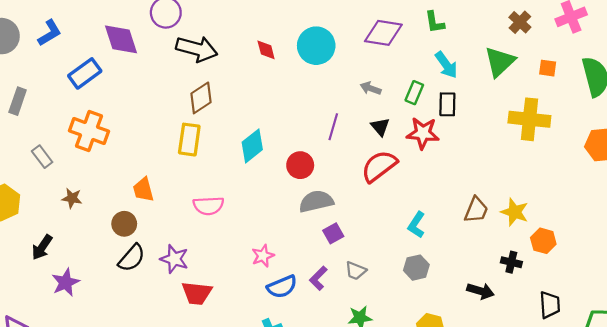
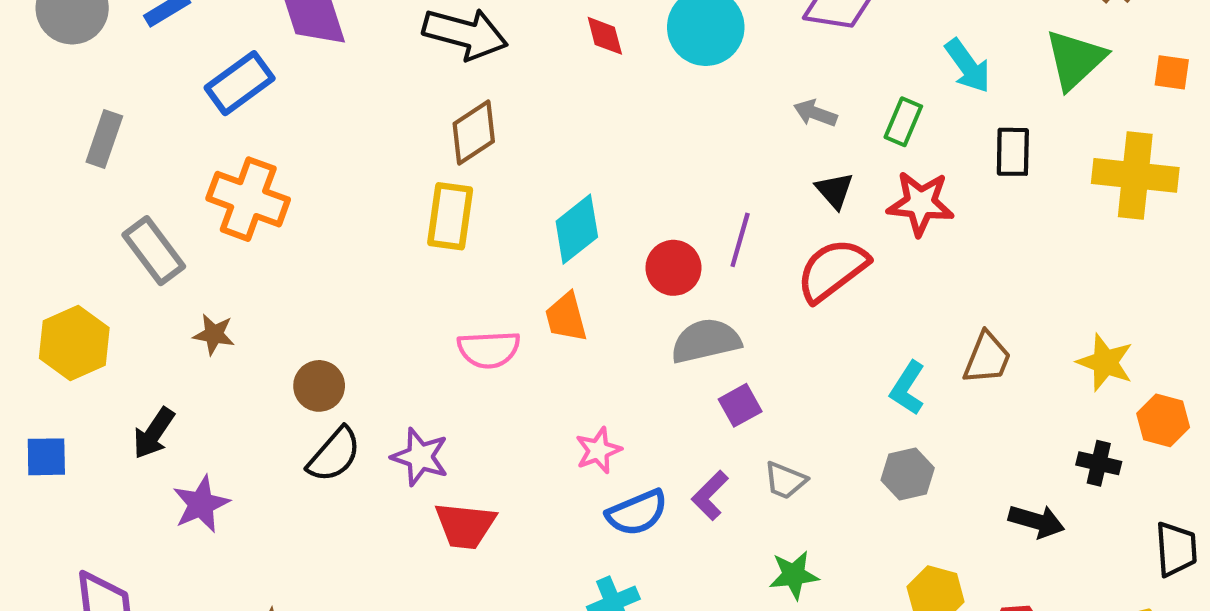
black rectangle: (447, 104) -> (1013, 152), moved
purple line: (333, 127) -> (740, 240), moved
gray rectangle: (42, 157) -> (154, 251), size x1.4
orange trapezoid: (143, 190) -> (566, 317), moved
brown trapezoid: (476, 210) -> (987, 358), moved

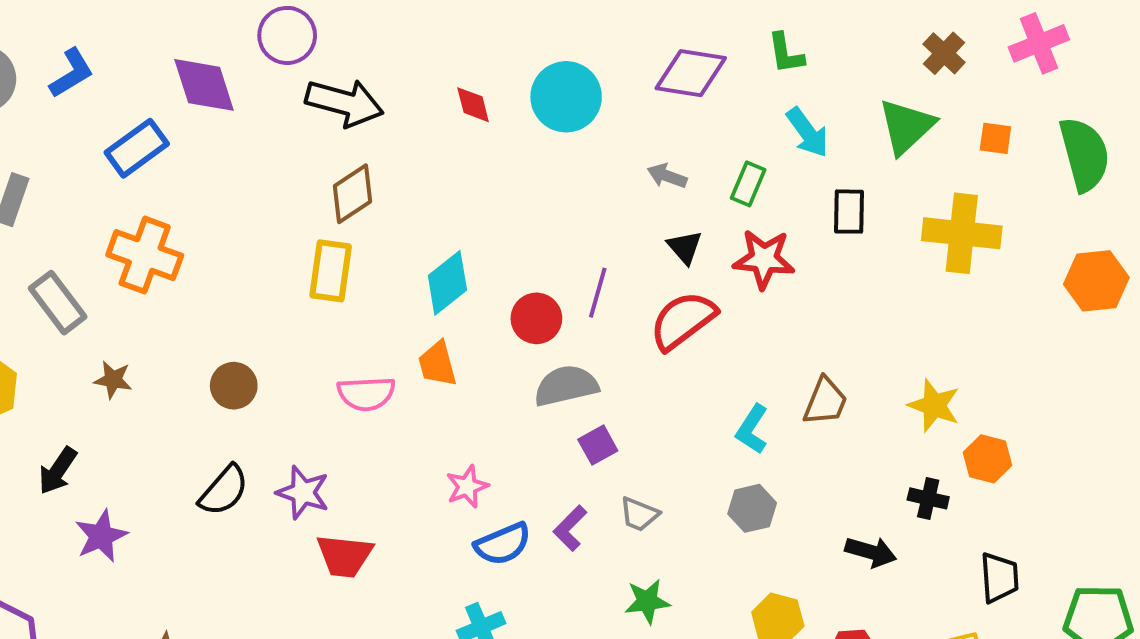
brown circle: (319, 386) -> (234, 386), moved

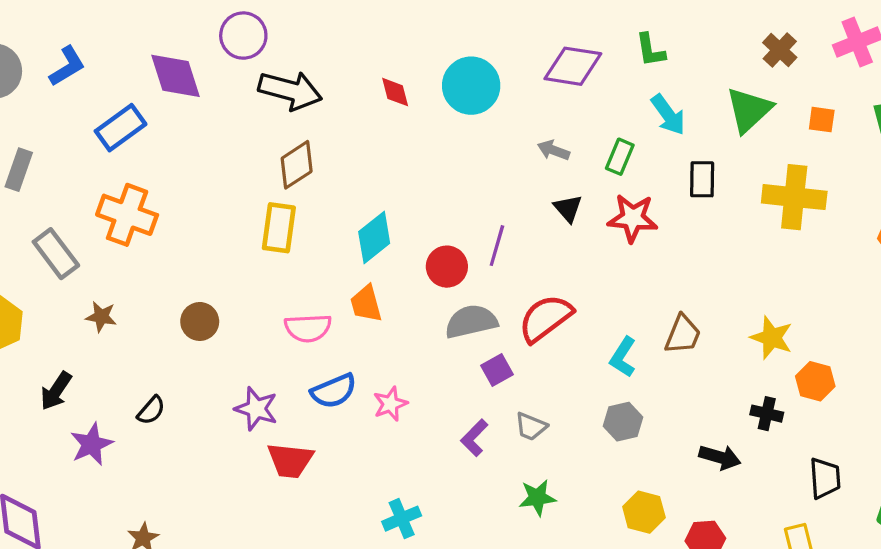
red semicircle: (683, 320) -> (545, 318), moved
black semicircle: (224, 491) -> (151, 410), moved, size x0.7
blue semicircle: (503, 544) -> (334, 391), moved

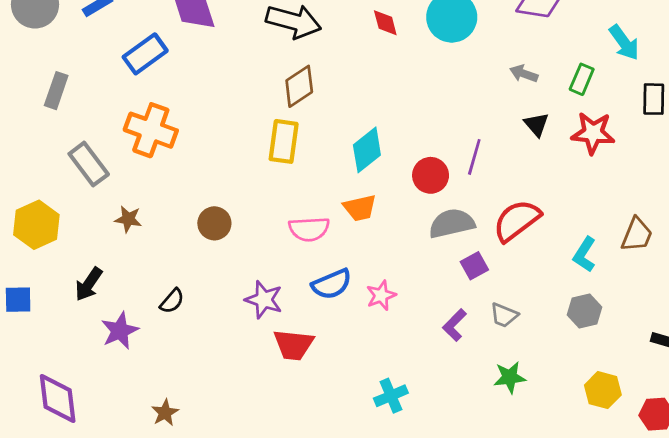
orange trapezoid: (366, 304) -> (360, 208), turned -88

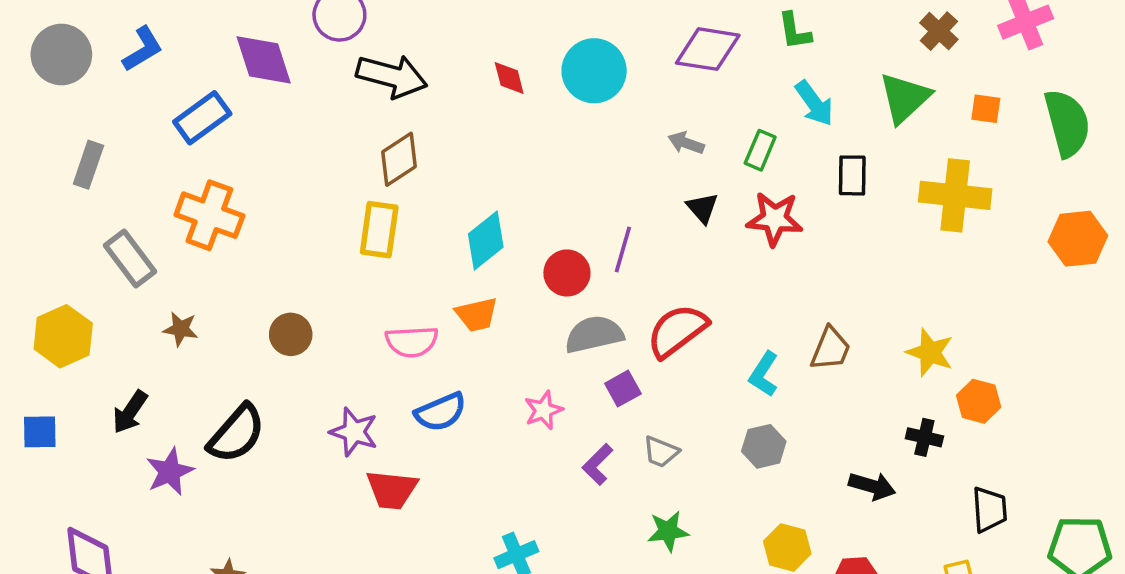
pink star: (381, 295) -> (543, 410), moved
black semicircle: (172, 301) -> (237, 434), size x1.8

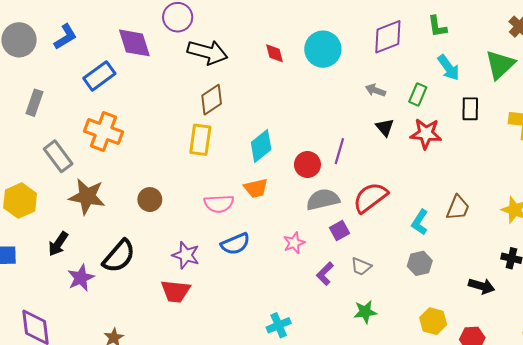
purple diamond: (708, 49) -> (388, 37), turned -30
brown star: (181, 329) -> (87, 196), size x1.8
red trapezoid: (392, 490) -> (176, 291), moved

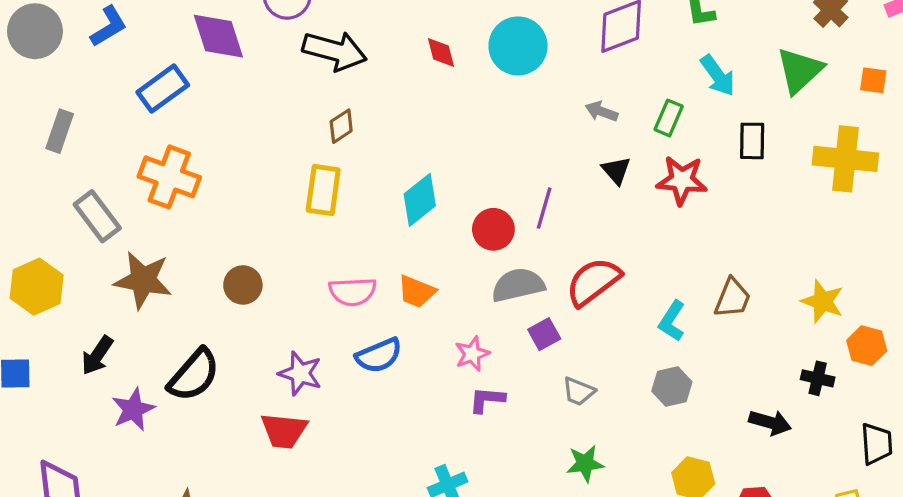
brown diamond: (212, 100) -> (341, 126), size x0.7
orange trapezoid: (256, 188) -> (416, 292), moved, turned 35
purple L-shape: (325, 274) -> (487, 400), moved, turned 50

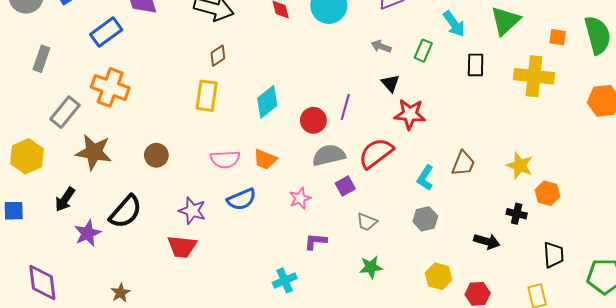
orange square: (873, 80) -> (558, 37), moved
red star: (682, 180) -> (410, 114), moved
gray rectangle: (97, 216) -> (65, 112), turned 76
purple L-shape: (487, 400) -> (315, 241), moved

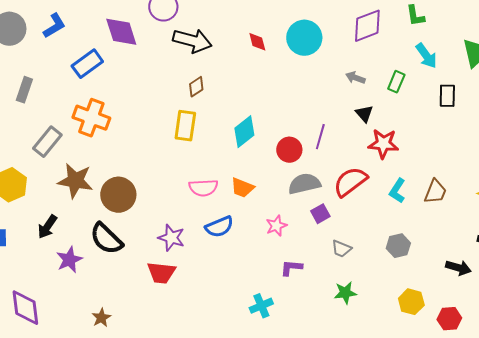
brown circle: (156, 155) -> (118, 195), moved, size x1.5
cyan L-shape: (425, 178) -> (397, 191), moved
black semicircle: (126, 212) -> (106, 239), turned 93

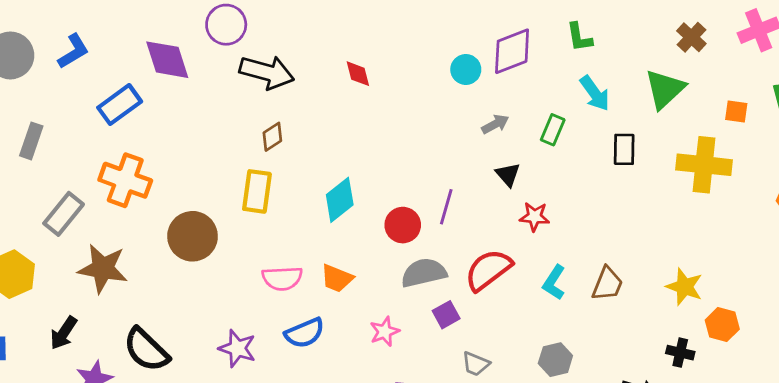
cyan circle: (304, 38) -> (466, 69), moved, size x0.6
gray arrow: (355, 78) -> (495, 124), turned 132
red star: (383, 144) -> (534, 217), size x0.7
brown circle: (118, 195) -> (193, 236), moved

